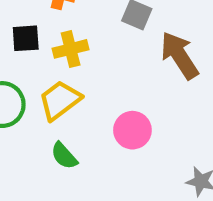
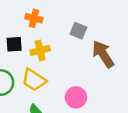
yellow trapezoid: (60, 100) -> (34, 80), turned -110

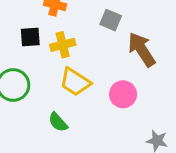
yellow trapezoid: (34, 80) -> (75, 82), moved
pink circle: (76, 97) -> (123, 94), moved

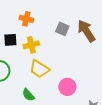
brown arrow: (142, 49) -> (86, 31), moved
pink circle: (123, 94) -> (67, 87), moved

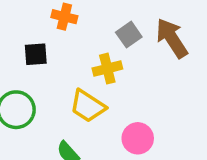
gray square: (62, 29) -> (129, 35), turned 32
yellow cross: (31, 45) -> (107, 69), moved

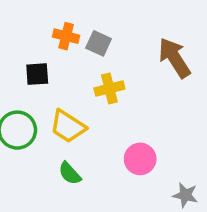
gray square: (129, 35) -> (99, 43), moved, turned -30
yellow trapezoid: (88, 106) -> (68, 126), moved

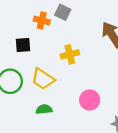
gray square: (99, 43) -> (63, 12), moved
green semicircle: (70, 173) -> (44, 109), turned 126

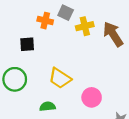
yellow cross: (70, 54) -> (85, 26), moved
yellow trapezoid: (43, 79) -> (60, 78), moved

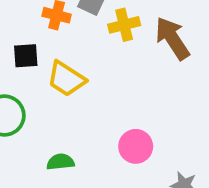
yellow trapezoid: (60, 78) -> (66, 79), moved

